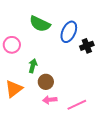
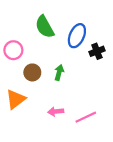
green semicircle: (40, 24) -> (45, 27), turned 35
green arrow: (33, 66) -> (59, 72), moved
brown circle: (46, 82) -> (32, 72), moved

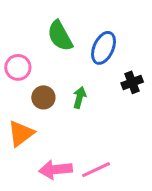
black cross: (97, 51) -> (132, 82), moved
pink arrow: (56, 111) -> (55, 170), moved, size x1.5
pink line: (86, 117) -> (96, 170), moved

